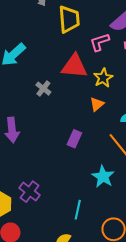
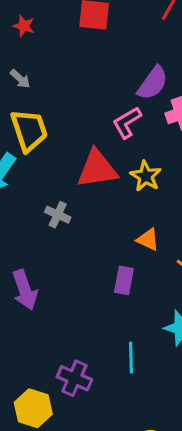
yellow trapezoid: (69, 19) -> (29, 130), moved
orange triangle: (97, 104) -> (148, 239), moved, turned -42
cyan line: (78, 210) -> (131, 358), moved

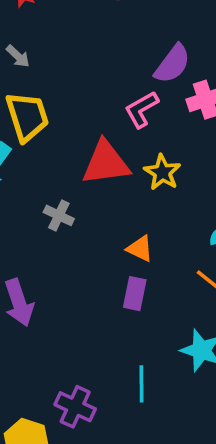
orange triangle: (148, 239) -> (140, 249), moved

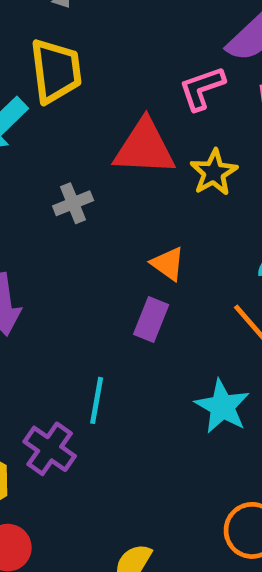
gray cross: (59, 215) -> (73, 203), turned 32
cyan line: (142, 384) -> (97, 400), moved

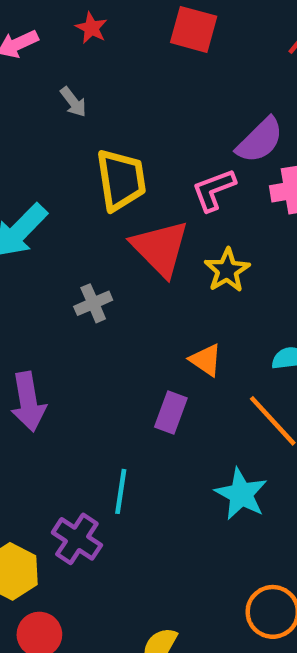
yellow trapezoid: (56, 71) -> (121, 180), moved
red triangle: (144, 147) -> (160, 248), turned 44
orange triangle: (168, 264) -> (206, 360), moved

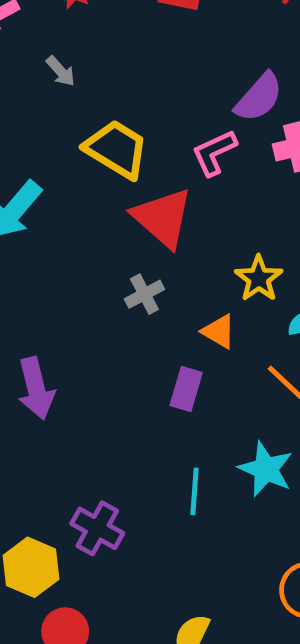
yellow trapezoid: (121, 180) -> (116, 149), turned -46
yellow star: (227, 270) -> (259, 278), moved
gray cross: (93, 303) -> (144, 294), moved
cyan line: (121, 491) -> (195, 491), moved

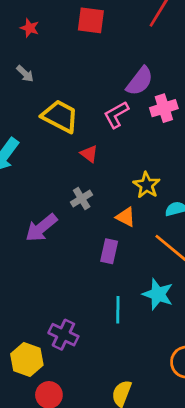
red triangle: (163, 218) -> (89, 154), size x0.5
purple arrow: (36, 388) -> (41, 228), moved, turned 68

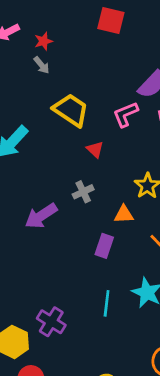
red star: (30, 28) -> (44, 41), moved, turned 30
orange triangle: (126, 217) -> (124, 214), turned -35

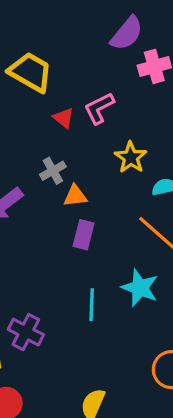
pink L-shape: (125, 114) -> (99, 108), moved
orange triangle: (124, 214) -> (75, 196), moved

